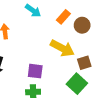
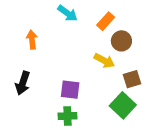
brown circle: (82, 25) -> (121, 41), moved
yellow arrow: (62, 48) -> (104, 61), size x0.7

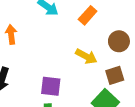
brown circle: (121, 41) -> (119, 41), moved

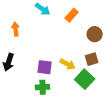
yellow arrow: (86, 56) -> (68, 64), moved

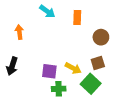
orange rectangle: (72, 15) -> (77, 18), turned -40
green cross: (43, 87) -> (59, 89), moved

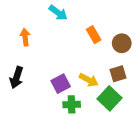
orange rectangle: (77, 18) -> (94, 35), moved, turned -32
purple square: (49, 71) -> (61, 84), turned -35

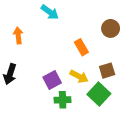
orange rectangle: (94, 35) -> (81, 47), moved
brown circle: (122, 43) -> (111, 28), moved

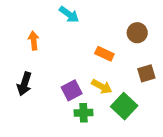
orange rectangle: (81, 47) -> (104, 54), turned -35
brown square: (107, 71) -> (146, 73), moved

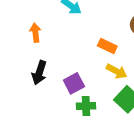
black arrow: (24, 84) -> (39, 73), moved
yellow arrow: (102, 86) -> (117, 71), moved

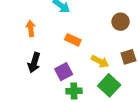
orange rectangle: (107, 46) -> (73, 40), moved

